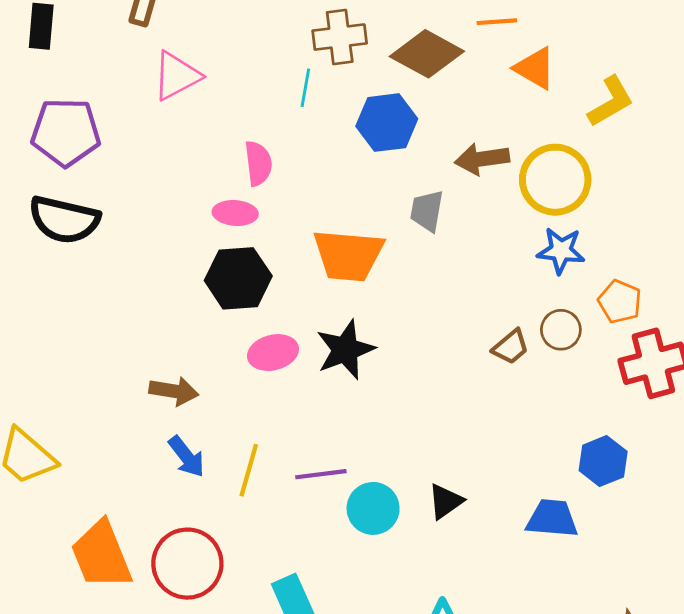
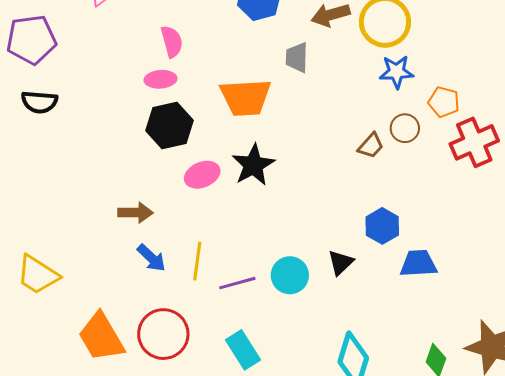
black semicircle: (64, 220) -> (39, 102), size x0.7
blue hexagon: (603, 461) -> (382, 226), moved
purple line: (321, 474) -> (237, 283), moved

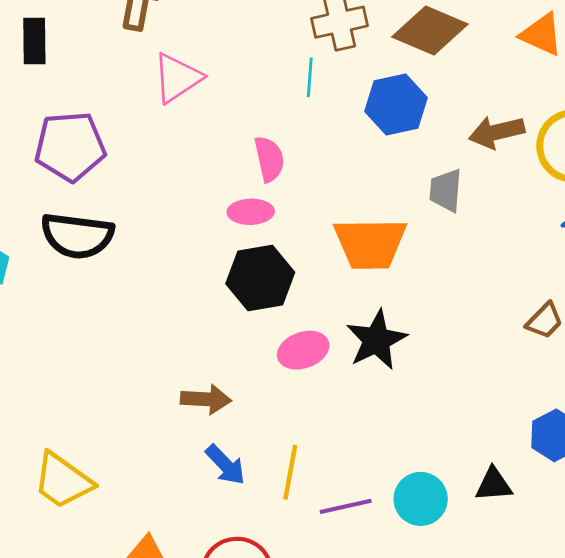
black semicircle: (39, 102) -> (77, 236), size x1.4
black triangle: (341, 263) -> (494, 485), turned 36

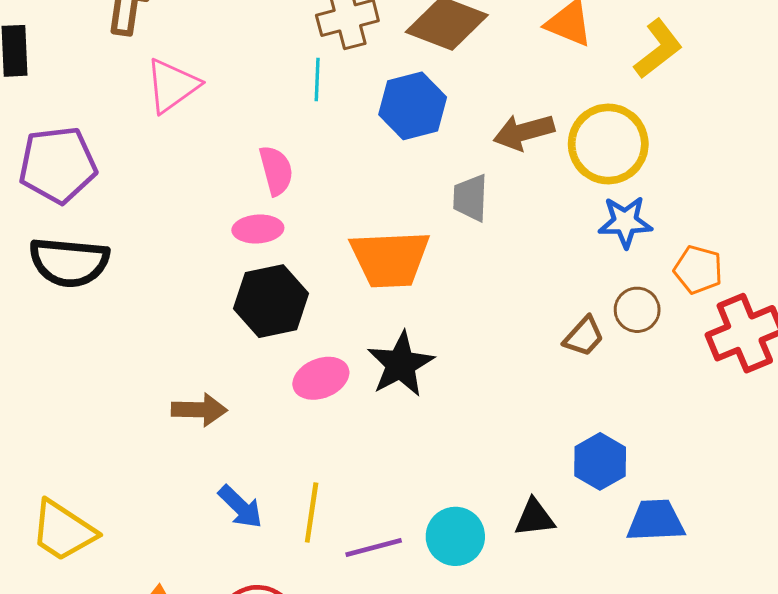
brown arrow: (206, 399) -> (199, 410), moved

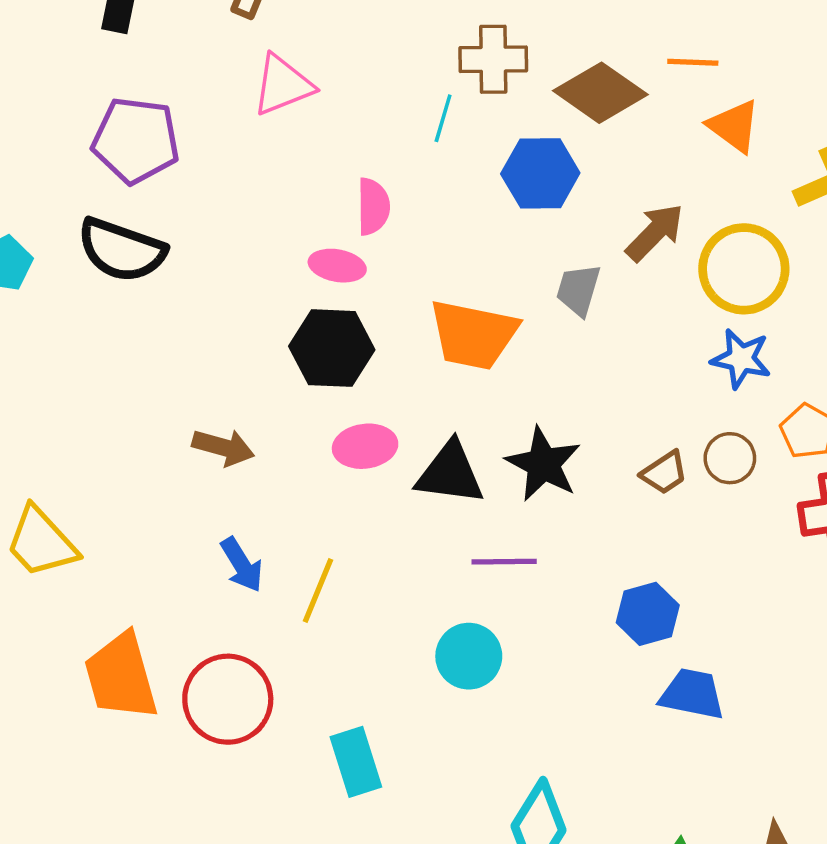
brown arrow: (524, 132) -> (655, 232), turned 136
black star: (401, 364) -> (543, 464), moved, turned -30
black triangle: (535, 518) -> (450, 473), moved, size x1.5
purple line: (374, 548) -> (504, 562), moved

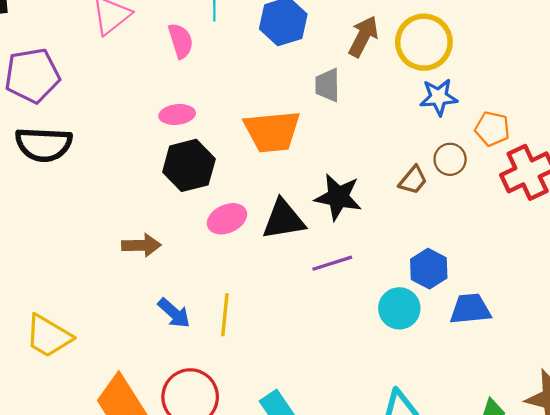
pink semicircle: (373, 207) -> (181, 41), moved
cyan circle: (469, 656) -> (399, 308), moved

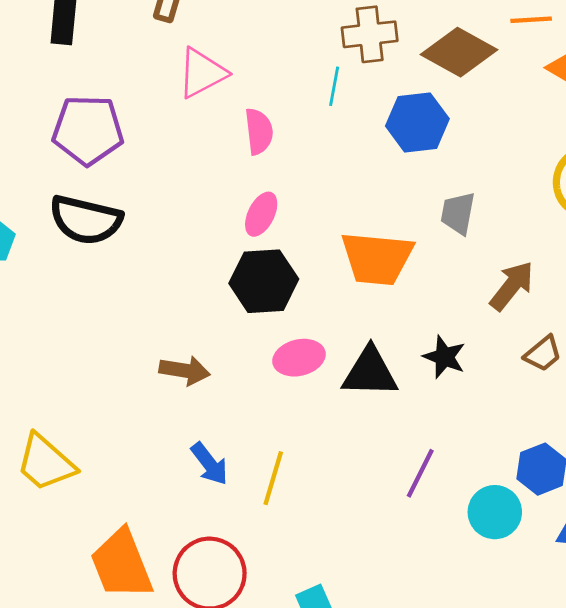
brown arrow: (363, 36) -> (512, 286), moved
pink semicircle: (181, 41) -> (259, 131), moved
pink ellipse: (177, 115) -> (261, 214), turned -68
black star: (338, 197) -> (444, 357), size x0.7
purple line: (332, 263) -> (420, 473), moved, turned -57

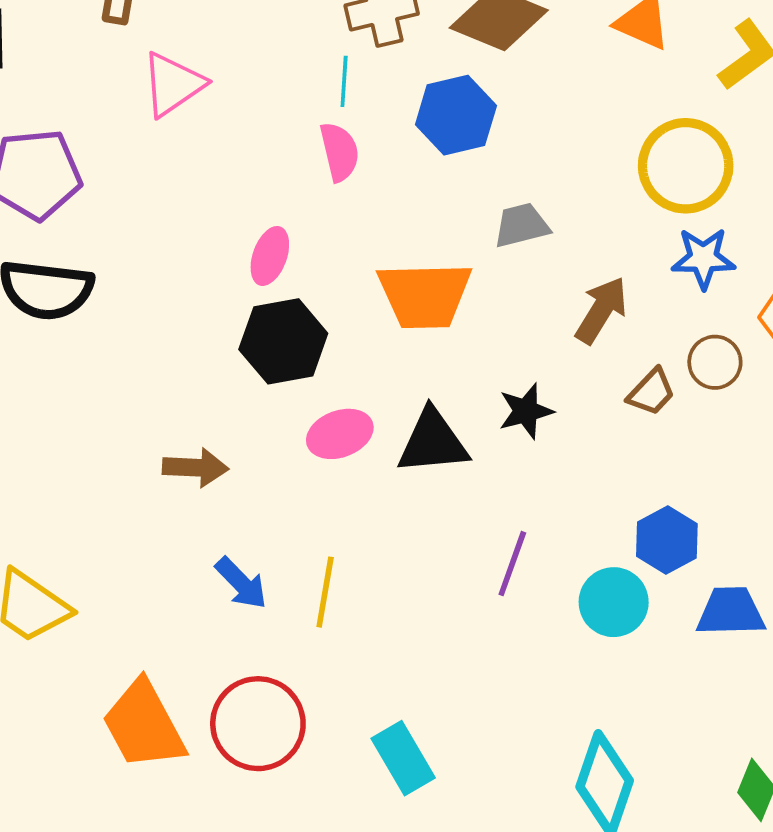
pink semicircle: (259, 131) -> (339, 152), moved
gray trapezoid: (458, 213) -> (521, 225), turned 72
black star: (444, 357) -> (526, 411), turned -30

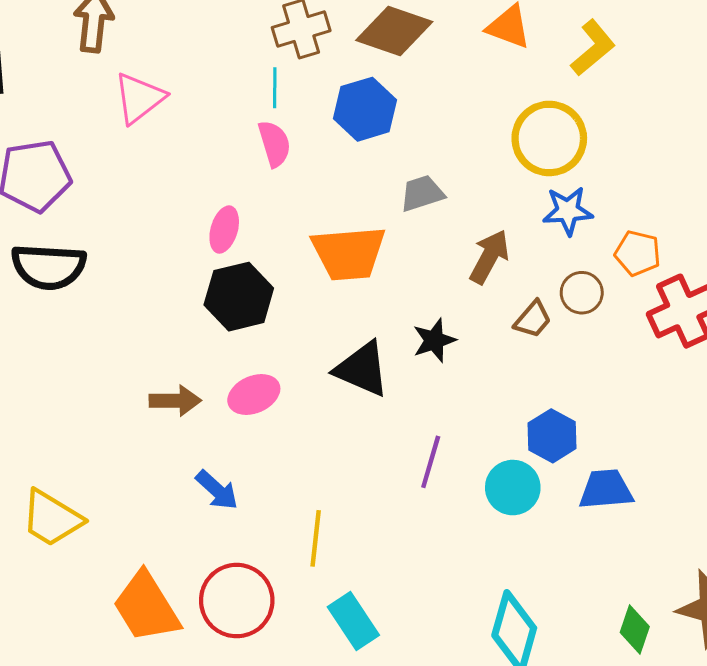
pink ellipse: (340, 434) -> (254, 394), moved
black triangle: (433, 442) -> (362, 369), turned 32
yellow line: (325, 592) -> (316, 538), moved

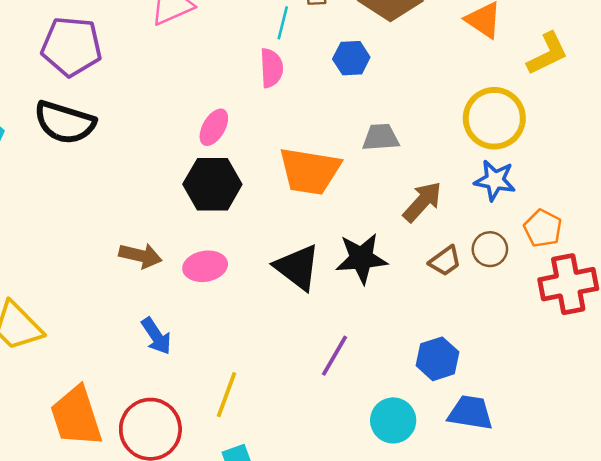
blue hexagon: (365, 109) -> (351, 58), size x0.7
black star: (434, 340) -> (361, 258), size x1.4
cyan circle: (513, 488) -> (393, 420), moved

